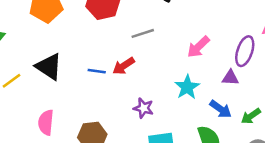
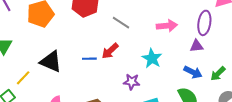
gray line: (143, 33) -> (121, 23), turned 60
pink arrow: (198, 47) -> (167, 26), turned -132
cyan star: (187, 87) -> (152, 58), moved

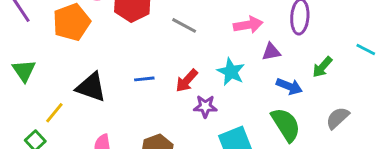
purple triangle: (197, 46) -> (271, 52), moved
red arrow: (110, 51) -> (187, 81), moved
green arrow: (218, 74) -> (322, 67), moved

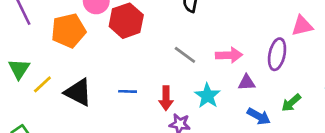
gray line: (184, 25) -> (185, 55), moved
red arrow: (187, 81) -> (166, 98), turned -50
yellow line: (54, 113) -> (42, 84), moved

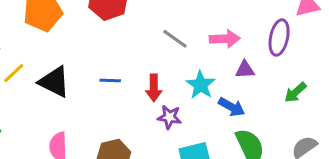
blue arrow: (259, 116) -> (232, 107), moved

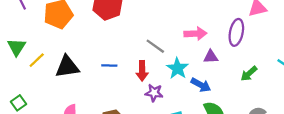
gray line: (175, 39) -> (155, 46), moved
black triangle: (54, 82) -> (67, 67), turned -35

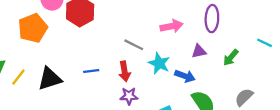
purple triangle: (211, 57) -> (199, 51), moved
purple star: (154, 93) -> (129, 96), moved

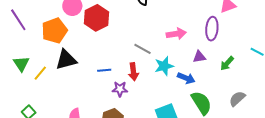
cyan star: (159, 63) -> (164, 66), turned 30
black triangle: (50, 79) -> (66, 60), moved
purple star: (129, 96) -> (120, 89), moved

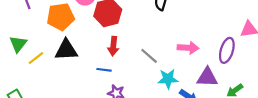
purple triangle: (199, 57) -> (207, 77), size x1.5
red arrow: (133, 72) -> (113, 46), moved

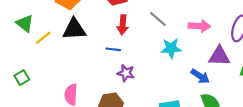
green triangle: (18, 44) -> (25, 23), turned -30
gray line: (149, 56) -> (158, 19), moved
cyan star: (168, 79) -> (171, 48), moved

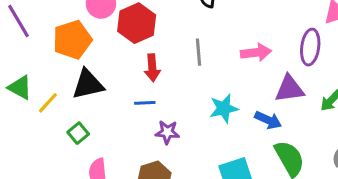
gray line: (158, 19) -> (198, 52), turned 54
cyan star: (171, 48) -> (224, 108), moved
green square: (22, 78) -> (78, 133), moved

